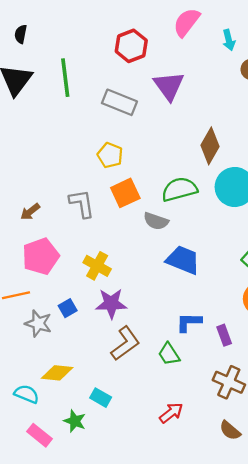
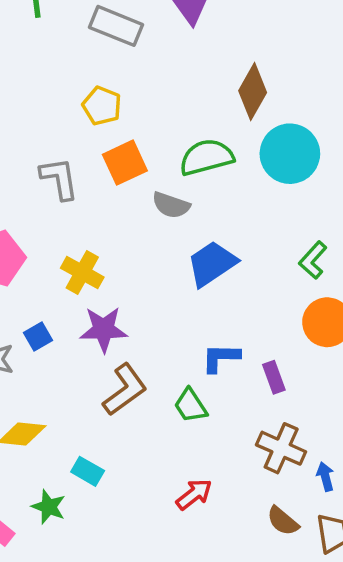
blue trapezoid: (183, 260) -> (212, 264), turned -56

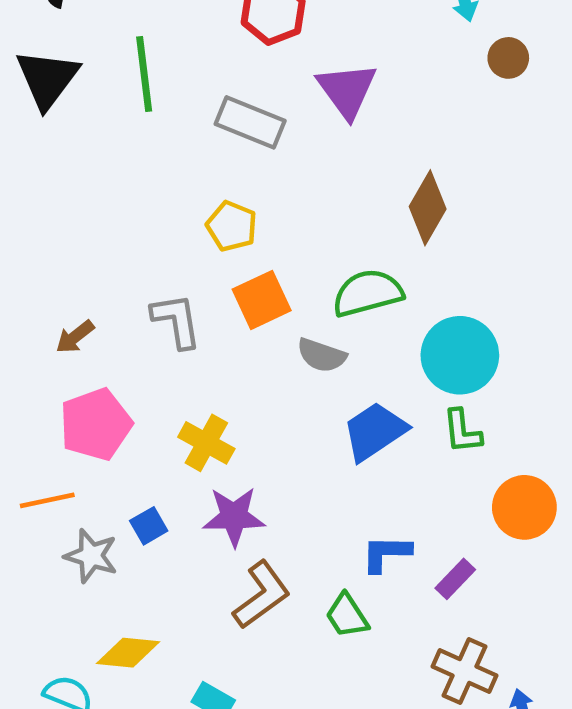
cyan circle: (290, 154) -> (460, 355), moved
green L-shape: (313, 260) -> (462, 431), moved, turned -48
purple rectangle: (274, 377) -> (455, 579), turned 64

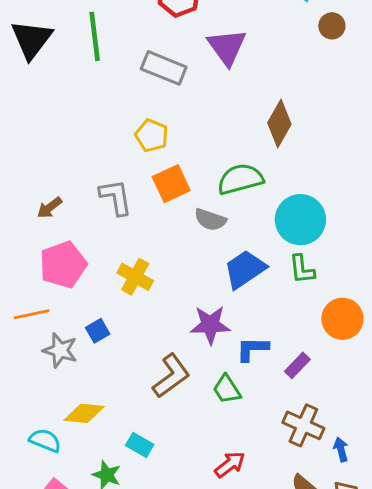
purple star: (234, 517) -> (210, 325), moved

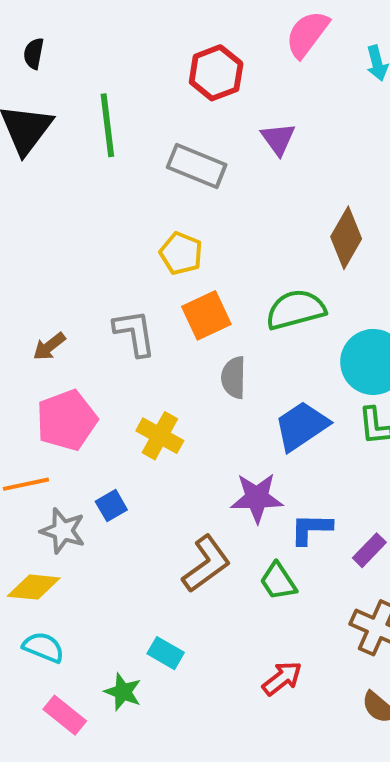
purple triangle: (227, 47) -> (278, 139), size x0.7
gray semicircle: (210, 220) -> (234, 378), moved, turned 72
yellow diamond: (84, 413) -> (34, 587), moved

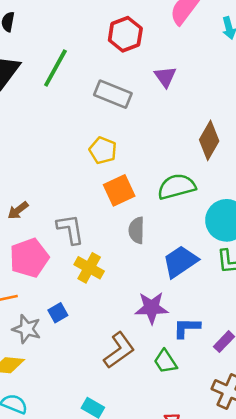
green line: (107, 125) -> (55, 68), turned 36
gray L-shape: (135, 333) -> (70, 229), moved

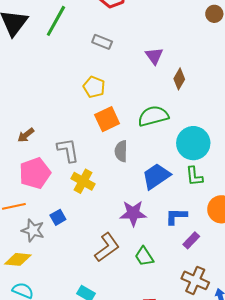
purple triangle: (165, 77) -> (154, 56), moved
gray rectangle: (113, 94) -> (102, 42), size x0.7
brown diamond: (209, 140) -> (179, 79), size x0.7
blue L-shape: (187, 328) -> (176, 216), moved

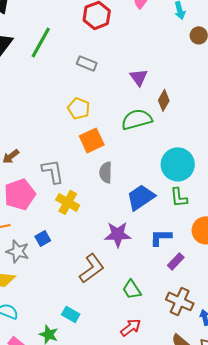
green semicircle: (153, 116) -> (137, 119), moved
green trapezoid: (144, 256) -> (132, 289), moved

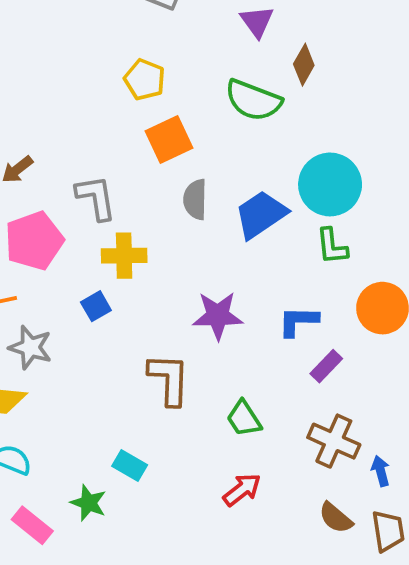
green semicircle: (137, 119) -> (253, 100), turned -144
blue trapezoid: (141, 197) -> (261, 214), moved
yellow cross: (68, 202) -> (124, 256), turned -30
blue square: (43, 238) -> (96, 306), moved
brown L-shape: (92, 268) -> (169, 379), turned -52

